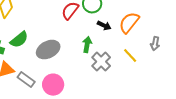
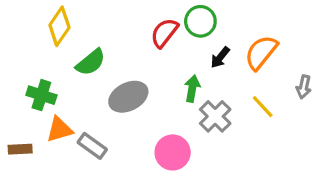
black arrow: (104, 26) -> (220, 57), turned 104
green semicircle: (19, 40) -> (91, 62), moved
pink circle: (53, 85) -> (173, 152), moved

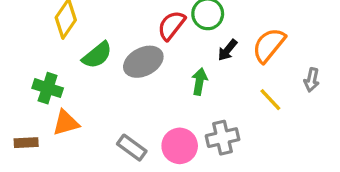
gray ellipse: (128, 97) -> (143, 62), moved
gray cross: (215, 116) -> (223, 138), moved, turned 32
gray rectangle: (92, 146) -> (132, 148), moved

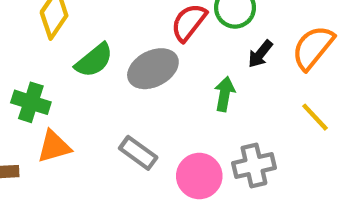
gray rectangle: (132, 148) -> (138, 153), moved

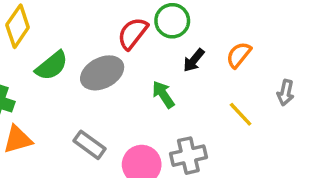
orange semicircle: (313, 48) -> (239, 55), size x0.7
green arrow: (225, 94) -> (163, 94), turned -44

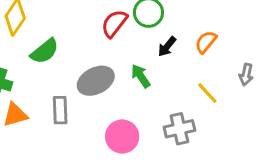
gray ellipse: (102, 73) -> (96, 81), moved
gray rectangle: (89, 145) -> (60, 110), moved, turned 52
gray cross: (188, 156) -> (179, 129), moved

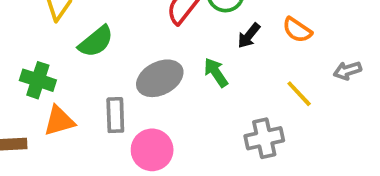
orange semicircle: (206, 42) -> (297, 30), turned -95
gray arrow: (246, 74) -> (347, 71), turned 60
pink circle: (122, 136) -> (152, 150), moved

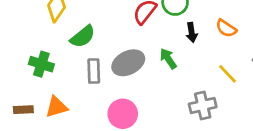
black arrow: (249, 36) -> (192, 32), turned -48
gray rectangle: (115, 115) -> (94, 71), moved
orange triangle: (59, 121) -> (57, 107), moved

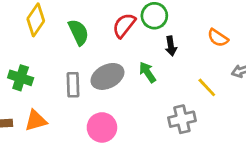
orange semicircle: (226, 28) -> (218, 38), moved
green semicircle: (83, 37) -> (79, 32), moved, turned -76

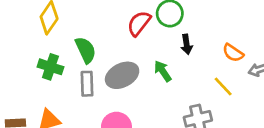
green semicircle: (79, 32) -> (86, 50), moved
orange semicircle: (218, 38) -> (233, 53), moved
green cross: (21, 78) -> (50, 67), moved

